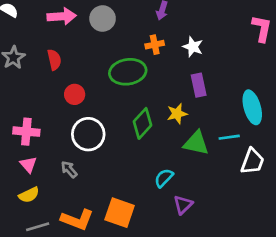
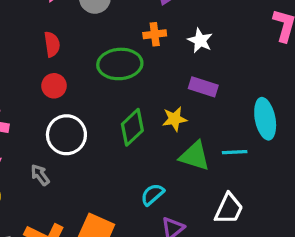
red semicircle: (54, 60) -> (52, 44), moved
purple rectangle: (199, 85) -> (203, 87), turned -65
white trapezoid: (252, 161) -> (229, 209), moved

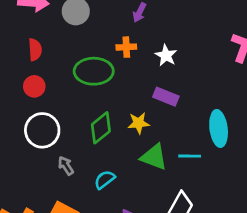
gray arrow: (40, 175) -> (66, 166), moved
cyan semicircle: (152, 194) -> (105, 180), moved

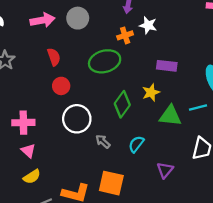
white star: (166, 55) -> (148, 25), moved

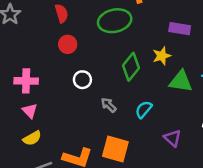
white circle: (77, 119) -> (82, 80), size x0.6
purple triangle: (165, 170) -> (173, 138), turned -30

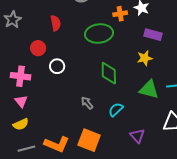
purple rectangle: (180, 29) -> (153, 35), moved
red circle: (68, 44) -> (38, 48), moved
yellow star: (162, 56) -> (145, 58), moved
green diamond: (131, 67) -> (109, 73), turned -45
white circle: (82, 80) -> (57, 66), moved

